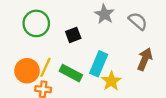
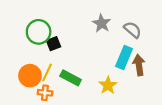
black square: (73, 35) -> (53, 44), moved
brown arrow: (145, 59) -> (139, 65), turned -30
cyan rectangle: (99, 64) -> (124, 58), moved

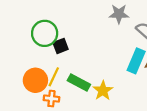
gray star: (102, 23) -> (119, 14), moved, turned -30
yellow star: (108, 85) -> (103, 91), moved

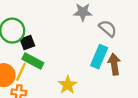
green rectangle: (79, 83) -> (33, 61), moved

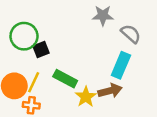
green rectangle: (33, 61) -> (65, 79), moved
brown arrow: (114, 64) -> (110, 91), moved, turned 84

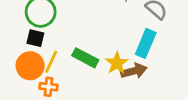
black square: (41, 50) -> (35, 38), moved, turned 35
yellow star: (86, 97) -> (117, 63), moved

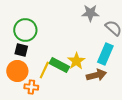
yellow line: (51, 62) -> (44, 70), moved
yellow star: (117, 63) -> (76, 61), moved

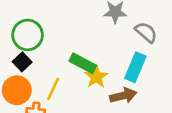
black square: (21, 50) -> (22, 62), turned 32
green rectangle: (59, 65) -> (83, 63), moved

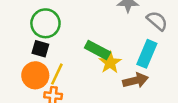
black square: (22, 62) -> (40, 49), turned -30
yellow line: (53, 89) -> (57, 74), moved

